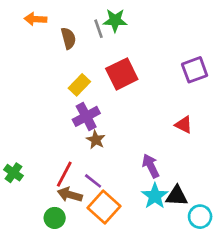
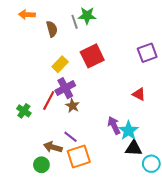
green cross: (13, 173) -> (24, 111), moved
red line: (64, 174) -> (49, 101), moved
cyan star: (155, 196) -> (128, 131), moved
orange square: (104, 207) -> (79, 156), turned 30

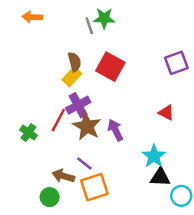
brown semicircle: (52, 29) -> (74, 62), moved
red square: (92, 56) -> (110, 67), turned -35
brown star: (73, 106) -> (87, 126), size x1.6
purple arrow: (114, 125) -> (115, 130), moved

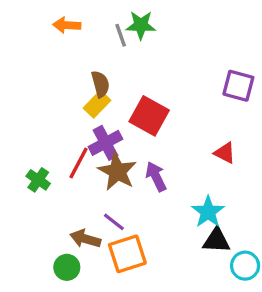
orange arrow: (32, 17) -> (67, 25), moved
purple square: (176, 63) -> (238, 86), turned 35
red square: (110, 67) -> (149, 116), moved

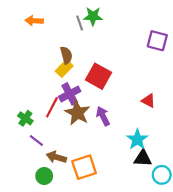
orange arrow: (67, 25) -> (34, 21), moved
purple square: (238, 86) -> (157, 41), moved
purple line: (114, 222) -> (36, 141), moved

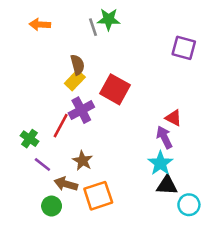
brown star: (77, 113) -> (83, 161), moved, size x0.7
purple arrow: (103, 116) -> (164, 137), moved

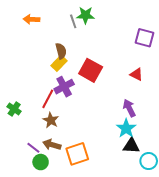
red triangle: (173, 118) -> (136, 74), moved
green cross: (29, 139) -> (14, 109), moved
brown star: (83, 161) -> (51, 120), moved
purple line: (42, 165) -> (33, 148), moved

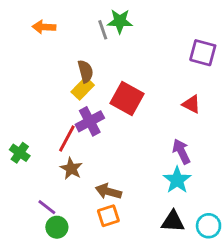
brown arrow: (52, 145) -> (108, 191), moved
black triangle: (131, 146) -> (173, 221), moved
orange square: (77, 154) -> (108, 216), size x0.7

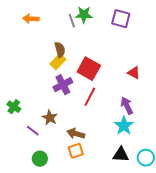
purple square: (203, 53) -> (121, 19), moved
red line: (67, 139) -> (90, 97), moved
purple line: (47, 207) -> (33, 131), moved

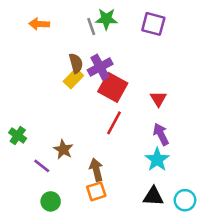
red triangle: (134, 73) -> (158, 99), moved, turned 32
purple cross: (63, 85) -> (100, 67), moved
brown arrow: (76, 134) -> (96, 170), turned 60

